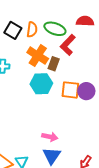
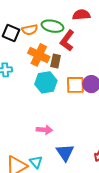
orange semicircle: (32, 30) -> (30, 30), turned 77
pink arrow: (50, 137) -> (44, 130), moved

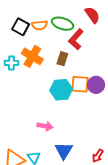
red semicircle: (81, 15) -> (92, 15), turned 54
orange cross: (39, 55) -> (32, 56), moved
cyan hexagon: (46, 82) -> (61, 90), moved

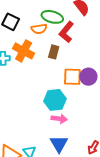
orange semicircle: (40, 25) -> (39, 29), moved
cyan hexagon: (61, 90) -> (55, 100), moved
pink arrow: (45, 126) -> (59, 119), moved

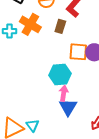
pink arrow: (59, 119) -> (64, 93), turned -91
blue triangle: (59, 144) -> (68, 107), moved

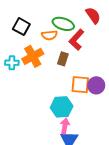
orange cross: (30, 24) -> (33, 56), turned 30

